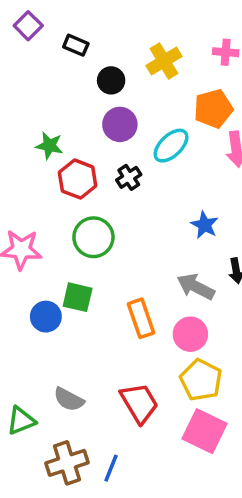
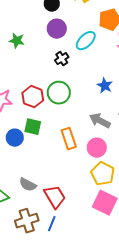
red hexagon: (78, 179) -> (33, 97), moved
green circle: (93, 237) -> (59, 93), moved
red trapezoid: (139, 403) -> (55, 197), moved

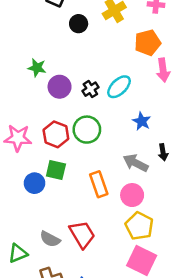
purple circle: (57, 29) -> (60, 87), moved
cyan ellipse: (86, 41) -> (119, 87), moved
red trapezoid: (55, 197) -> (82, 234), moved

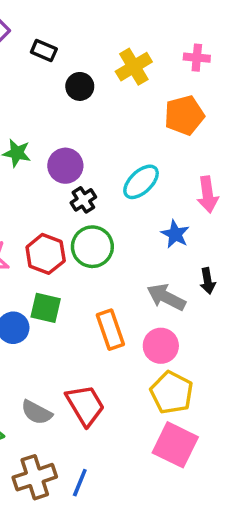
pink arrow: (163, 70) -> (208, 194), moved
purple circle: (60, 87) -> (65, 166), moved
black cross: (90, 89) -> (83, 200), moved

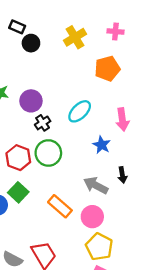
black circle: (80, 86) -> (31, 43), moved
green square: (46, 308) -> (18, 192), turned 30
orange rectangle: (110, 330) -> (60, 206), turned -30

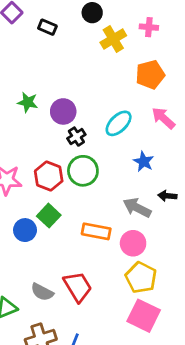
pink cross: (115, 32) -> (149, 27), moved
black circle: (31, 43) -> (92, 13), moved
pink arrow: (122, 119) -> (163, 118), moved, turned 140
black arrow: (122, 175) -> (167, 196), turned 105
orange rectangle: (60, 206) -> (96, 231), turned -30

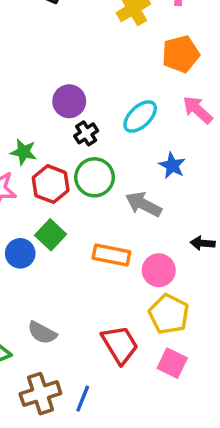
green star: (28, 102) -> (24, 152), moved
black arrow: (167, 196) -> (203, 243), moved
gray arrow: (137, 208) -> (144, 204), moved
red trapezoid: (78, 287) -> (120, 345), moved
pink square: (144, 316) -> (172, 363), size x0.7

